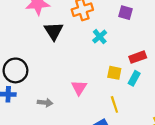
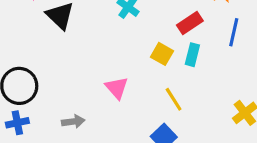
yellow square: (114, 73) -> (162, 54), turned 32

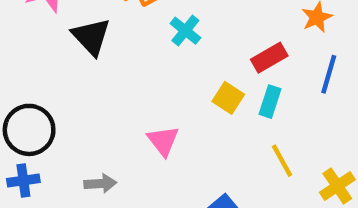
yellow line: (174, 99) -> (282, 161), moved

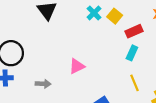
yellow square: (228, 98) -> (115, 16), moved
pink triangle: (163, 141) -> (77, 66), turned 35

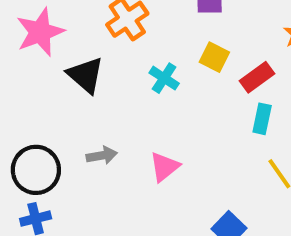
cyan cross: (94, 13) -> (164, 78), moved
gray arrow: (43, 84) -> (102, 155), moved

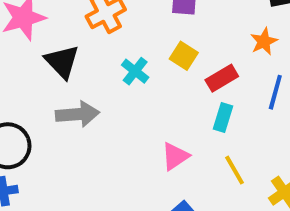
gray arrow: (102, 155) -> (77, 114), moved, size x1.5
pink triangle: (164, 167) -> (175, 156), moved

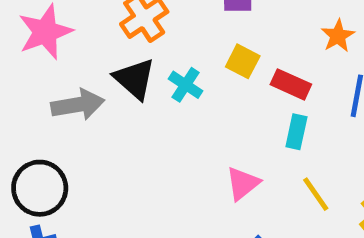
black triangle: (62, 62) -> (135, 79), moved
red rectangle: (222, 78) -> (291, 84), turned 60
gray arrow: (77, 114) -> (78, 105), moved

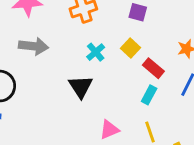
black triangle: (135, 79) -> (81, 87), moved
pink triangle: (243, 183) -> (109, 130), moved

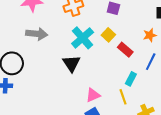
cyan cross: (96, 52) -> (83, 38), size x1.6
cyan rectangle: (149, 95) -> (131, 79), moved

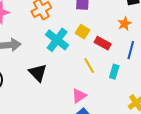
black triangle: (71, 64) -> (38, 73), moved
yellow line: (123, 97) -> (89, 65), moved

